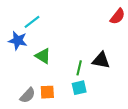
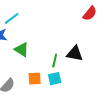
orange square: (47, 92) -> (35, 79), moved

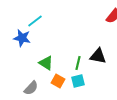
green triangle: (22, 50) -> (46, 63), moved
orange square: (35, 79) -> (58, 81), turned 32

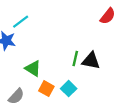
green line: (78, 63) -> (75, 58), moved
cyan square: (78, 81) -> (69, 89), turned -32

